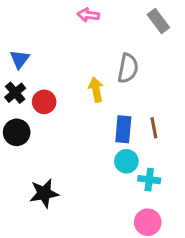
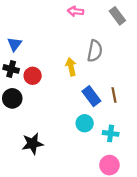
pink arrow: (88, 15) -> (76, 11), moved
black cross: (15, 93) -> (11, 69), turned -35
blue rectangle: (123, 129) -> (91, 96), turned -42
cyan circle: (126, 161) -> (85, 123), moved

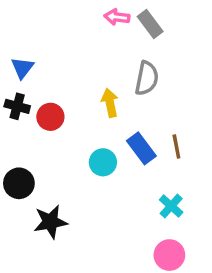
gray rectangle: (117, 16) -> (150, 24), moved
black circle: (12, 98) -> (19, 183), moved
cyan circle: (85, 123) -> (103, 162), moved
cyan cross: (111, 133) -> (171, 206), turned 35

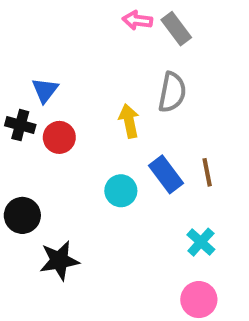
blue triangle: (22, 68) -> (45, 90), moved

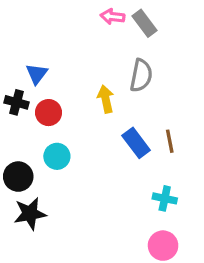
cyan circle: (121, 191) -> (57, 156), moved
cyan cross: (201, 242) -> (165, 198), turned -30
black star: (59, 261) -> (30, 214), moved

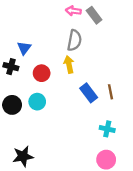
gray semicircle: (141, 75) -> (74, 40), moved
red circle: (48, 113) -> (42, 73), moved
black circle: (18, 177) -> (12, 105), moved
black star: (30, 214) -> (23, 156), moved

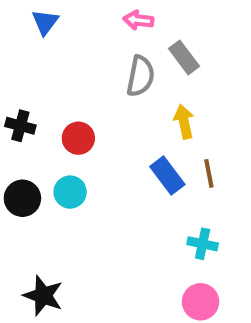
gray rectangle: (94, 15) -> (184, 57), moved
blue triangle: (24, 48) -> (45, 22), moved
yellow arrow: (69, 64) -> (184, 122), moved
black star: (23, 156) -> (43, 296), turned 30

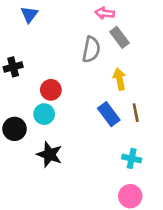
pink arrow: (138, 20) -> (105, 13), moved
black cross: (20, 126) -> (13, 67), moved, turned -30
cyan circle: (70, 192) -> (44, 114), moved
black star: (43, 296) -> (50, 154), moved

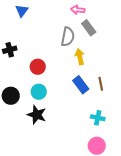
yellow arrow: (119, 79) -> (80, 57), moved
cyan circle: (44, 114) -> (39, 92), moved

